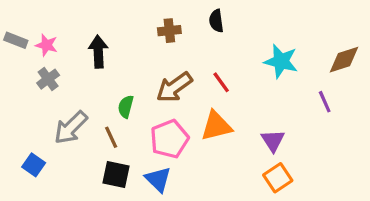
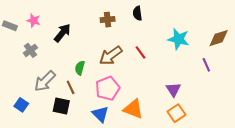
pink star: (46, 45) -> (34, 21), moved
black arrow: (98, 52) -> (62, 33), turned 42
orange triangle: (216, 126) -> (133, 109), moved, turned 35
black square: (116, 174) -> (61, 106), moved

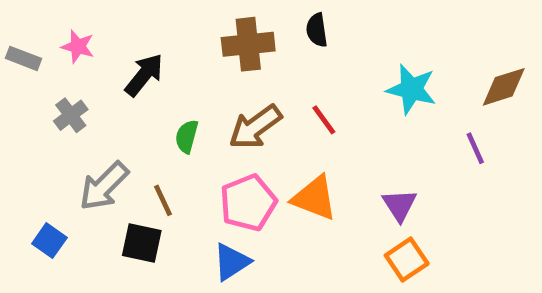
brown cross: (108, 20) -> (248, 44), size x1.5
green semicircle: (80, 68) -> (187, 136), moved
orange triangle: (133, 109) -> (314, 198), moved
blue triangle: (100, 114) -> (232, 262), turned 42

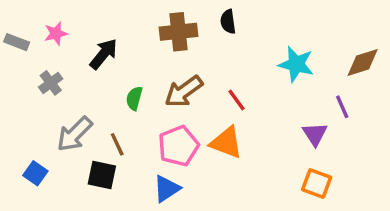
pink star: (78, 47) -> (56, 34), turned -30
red line: (324, 120) -> (237, 100), moved
purple triangle: (400, 205) -> (315, 134), moved
orange square: (407, 259) -> (317, 183), moved, turned -36

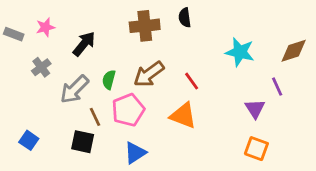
gray arrow: (75, 134) -> (74, 89), moved
pink pentagon: (179, 146) -> (128, 110), moved

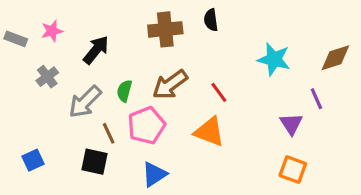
blue square: (29, 140) -> (33, 160), turned 30

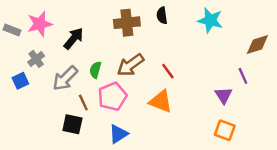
pink star: (52, 31) -> (40, 24), size x1.5
cyan star: (274, 59) -> (210, 20), moved
blue square: (33, 160) -> (20, 81), moved

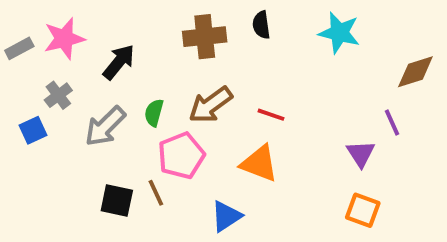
gray rectangle: (12, 30) -> (19, 48), turned -49
red line: (168, 71) -> (271, 115), turned -35
brown line: (83, 103) -> (156, 193), moved
blue triangle: (118, 134) -> (226, 216), moved

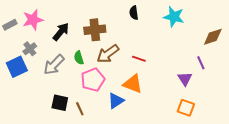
brown cross: (205, 37) -> (95, 30), moved
green semicircle: (154, 113) -> (79, 58), turned -32
blue square: (33, 130) -> (17, 67), size x1.5
brown line: (156, 193) -> (80, 109), moved
blue triangle: (226, 216) -> (116, 101), moved

